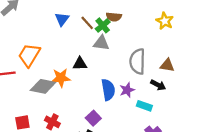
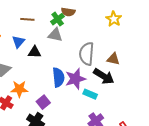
blue triangle: (62, 19) -> (18, 42), moved
brown line: (87, 23) -> (27, 19), moved, turned -48
orange star: (61, 78) -> (19, 89), moved
black arrow: (158, 85) -> (104, 76), size x1.5
purple star: (127, 90) -> (75, 79), size x1.5

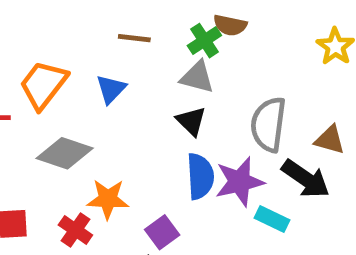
black triangle: (35, 52) -> (191, 121), moved, turned 40

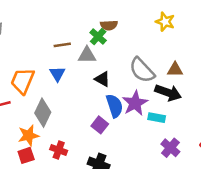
gray triangle: (197, 77) -> (87, 55), moved
gray semicircle: (268, 124) -> (142, 70), turned -36
gray diamond: (65, 153) -> (43, 113), turned -68
orange star: (108, 199) -> (28, 135), moved
purple square: (162, 232) -> (100, 125), moved

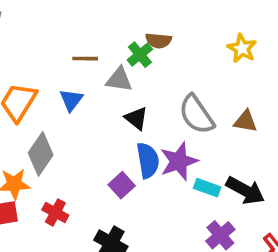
black arrow: (168, 93) -> (245, 190), moved

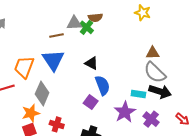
gray triangle: (119, 80) -> (74, 23), moved
blue triangle: (71, 100) -> (53, 60), size x1.6
gray semicircle: (196, 114) -> (155, 72), moved
purple star: (179, 161) -> (125, 112), moved

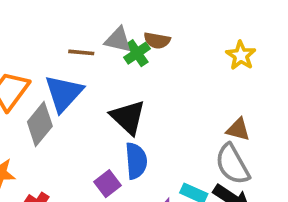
black triangle: (91, 63) -> (128, 117), size x1.5
gray diamond: (42, 93) -> (40, 124), moved

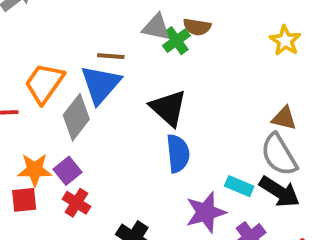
brown line: (81, 52) -> (111, 56), moved
purple square: (107, 184) -> (68, 171), moved

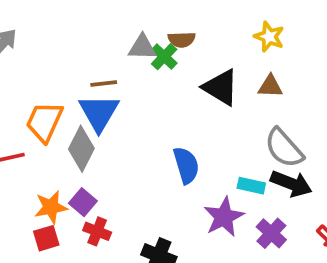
black triangle: (168, 108) -> (221, 87), moved
brown triangle: (284, 118) -> (270, 86), moved

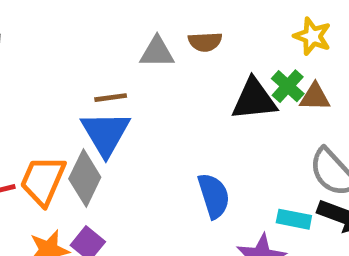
green cross: (164, 57) -> (288, 86), moved
black triangle: (221, 87) -> (254, 99), turned -36
orange trapezoid: (44, 122) -> (43, 181), moved

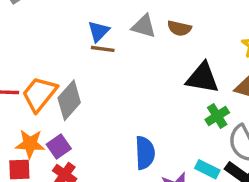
green cross: (288, 86) -> (217, 116), moved
blue triangle: (105, 133) -> (99, 31), moved, size x0.6
blue semicircle: (214, 196) -> (145, 153), moved

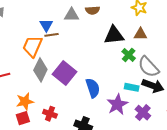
orange trapezoid: (39, 94) -> (32, 46), moved
purple square: (59, 146) -> (64, 73), moved, size x1.6

